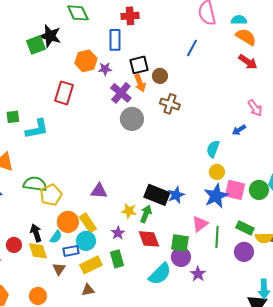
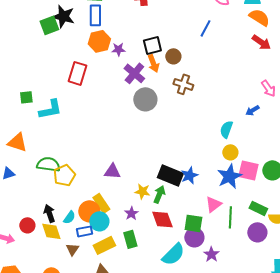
blue rectangle: (115, 40) -> (95, 15), moved
orange circle: (68, 222) -> (89, 211), moved

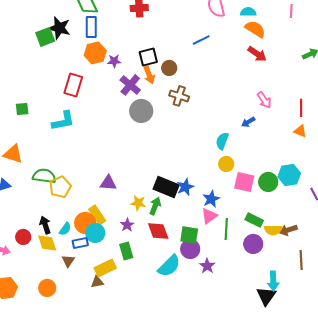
blue line: (205, 28) -> (201, 40), turned 36
cyan L-shape: (50, 109) -> (63, 121), moved
blue star: (229, 176) -> (211, 199), moved, size x0.7
yellow rectangle: (104, 245) -> (105, 268), moved

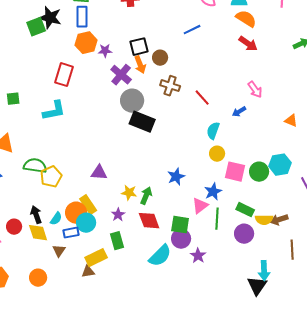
red line: (301, 108) -> (202, 98), moved, turned -42
black rectangle: (166, 187) -> (142, 122), moved
blue star: (211, 199) -> (213, 192), moved

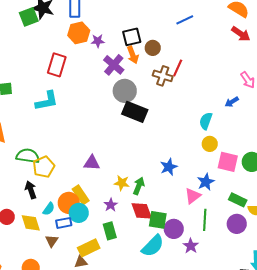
red line: (202, 98) -> (178, 68), moved, turned 66
black arrow: (36, 215) -> (31, 190), moved
green line: (217, 219) -> (205, 220), moved
green square: (180, 225) -> (158, 220), moved

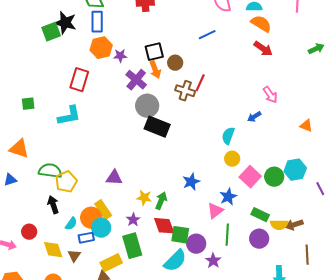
pink square: (228, 162) -> (250, 177), turned 30
yellow diamond: (31, 223) -> (53, 250), moved
green rectangle: (110, 231) -> (132, 246), size x1.4

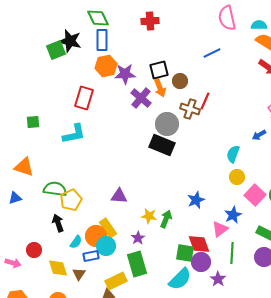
purple star: (120, 56) -> (125, 74), size x1.5
gray circle: (147, 106) -> (167, 124), moved
red diamond: (164, 226) -> (199, 244), moved

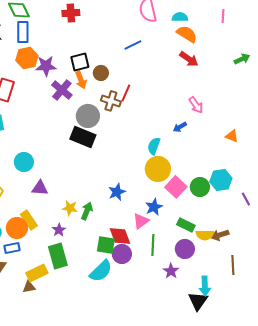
yellow circle: (237, 177) -> (158, 169), size x1.6
cyan circle: (106, 246) -> (24, 162), moved
purple star: (218, 279) -> (171, 271), moved

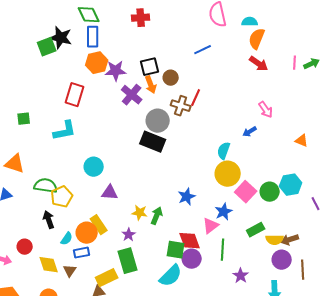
pink line: (223, 16) -> (295, 63), moved
orange semicircle: (187, 34) -> (257, 39), turned -100
green rectangle: (186, 225) -> (256, 230), turned -54
purple circle: (185, 249) -> (282, 260), moved

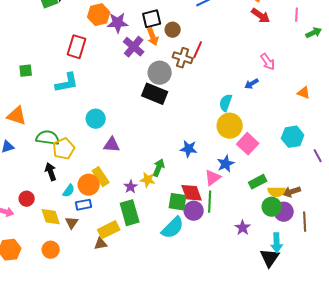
green arrow: (312, 64) -> (314, 33), moved
green circle: (270, 192) -> (272, 207), moved
blue star: (187, 197) -> (189, 149), turned 30
yellow star: (140, 213) -> (148, 180), moved
green line: (223, 250) -> (210, 202), moved

